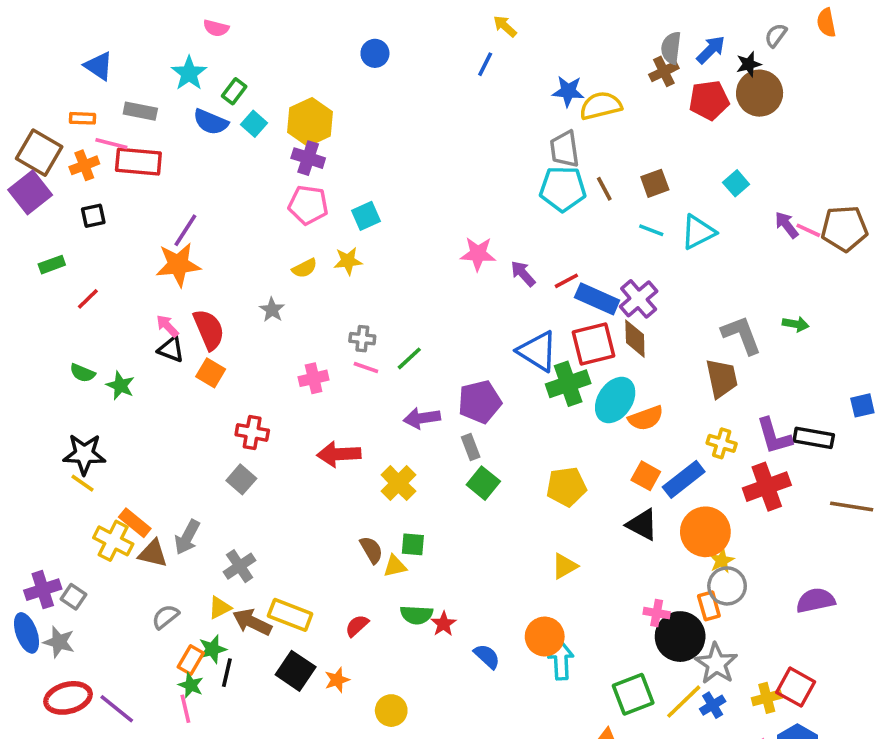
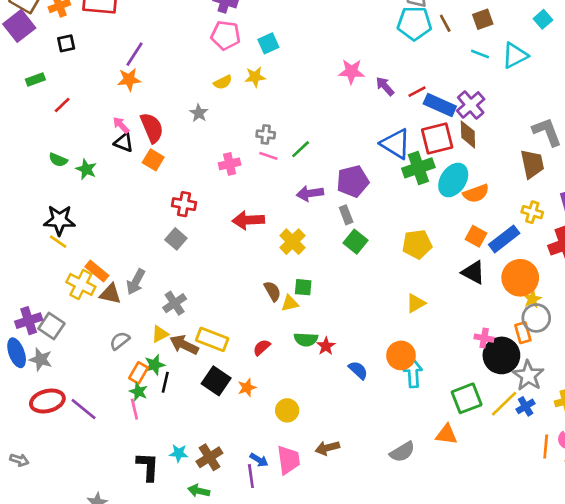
orange star: (178, 265) -> (129, 80), size x0.7
gray square: (73, 597) -> (51, 326), size x1.4

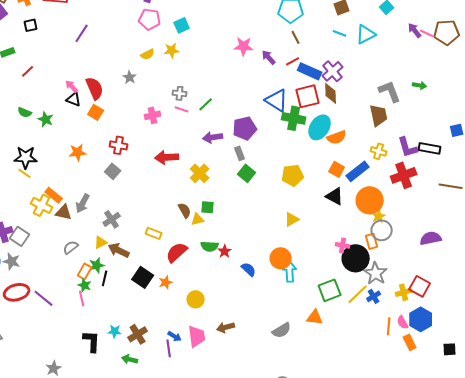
brown line: (445, 23) -> (296, 37), moved
orange star: (129, 80) -> (78, 152), moved
green cross: (418, 168) -> (294, 118), turned 30
yellow rectangle: (212, 339) -> (154, 233), moved, size x0.7
red semicircle: (262, 347) -> (177, 252), size x1.6

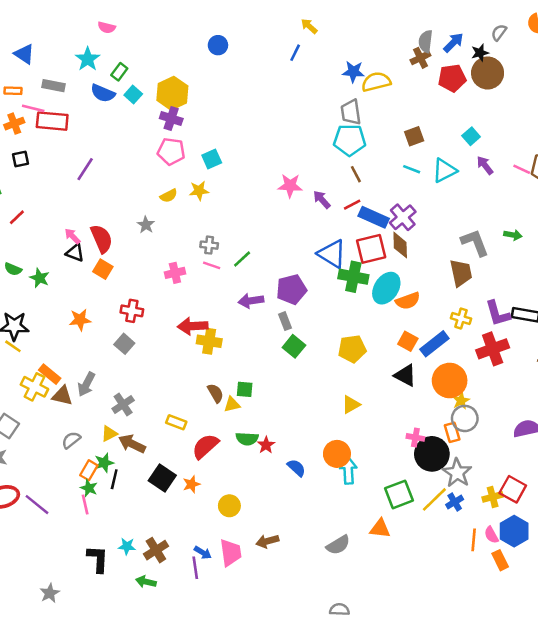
purple arrow: (415, 30) -> (485, 165), moved
yellow cross: (200, 173) -> (209, 341), moved, turned -36

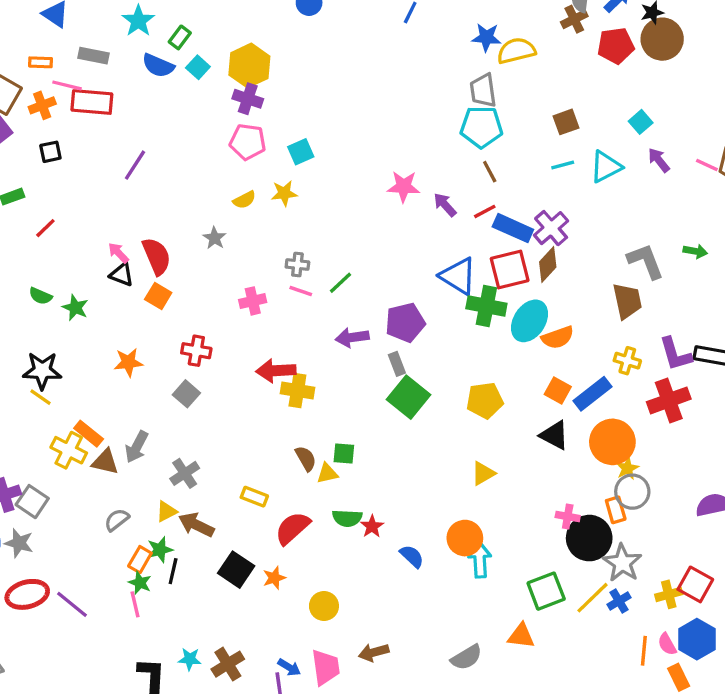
cyan line: (412, 169) -> (563, 165), turned -36
brown diamond: (400, 245) -> (548, 265), turned 44
green square: (294, 346) -> (409, 397), size x1.4

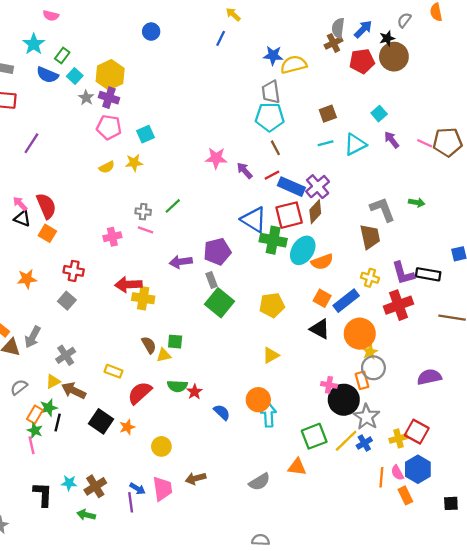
gray star: (215, 238) -> (86, 98), moved
green line: (341, 283) -> (173, 206), moved

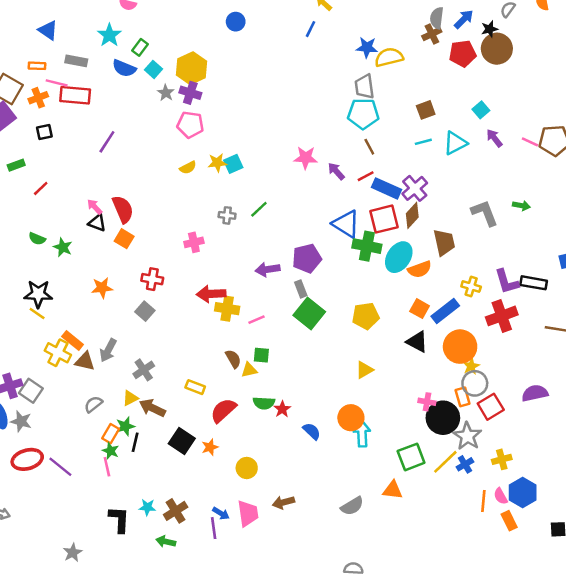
cyan square: (145, 134) -> (233, 164), moved
pink line: (145, 230) -> (257, 320), moved, turned -42
brown trapezoid: (370, 237) -> (444, 242), moved
red square: (417, 432) -> (491, 407), moved, turned 30

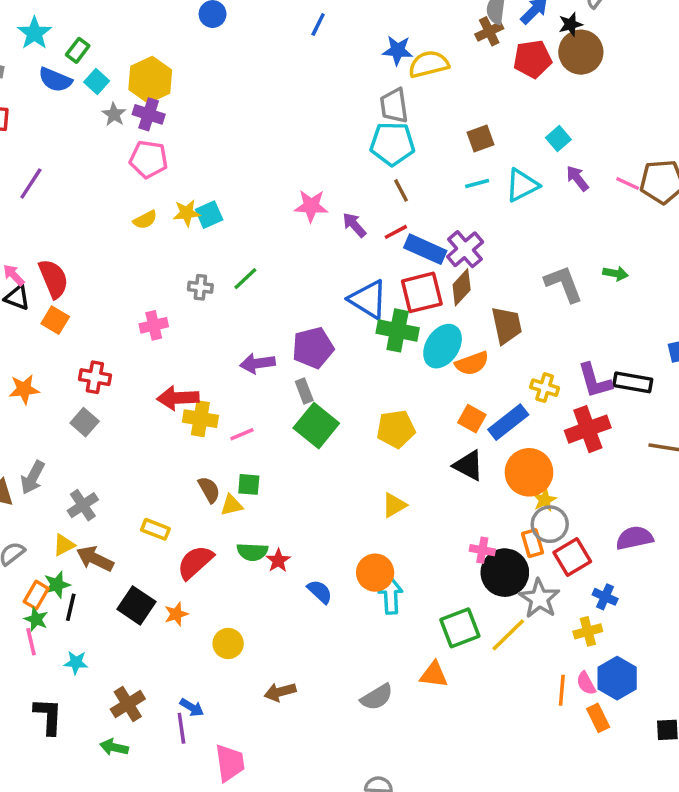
blue cross: (465, 464) -> (605, 597), moved, turned -35
cyan star: (147, 507) -> (76, 663), moved
pink trapezoid: (248, 513) -> (230, 763), moved

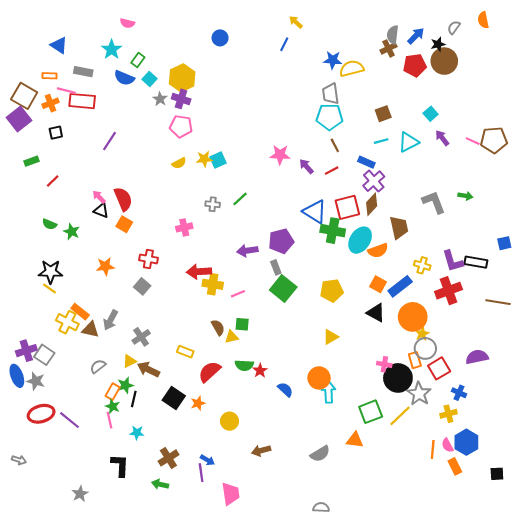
blue rectangle: (425, 249) -> (366, 162), moved, size x0.7

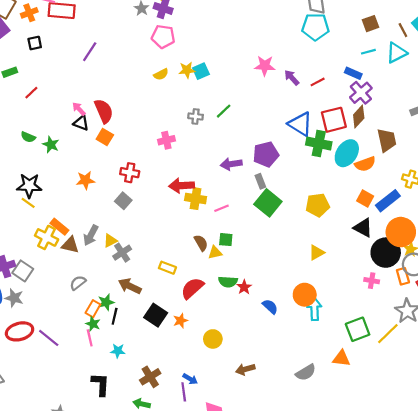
brown line: (335, 145) -> (403, 30), moved
yellow triangle: (129, 361) -> (110, 241), moved
black circle: (398, 378) -> (386, 253), moved

